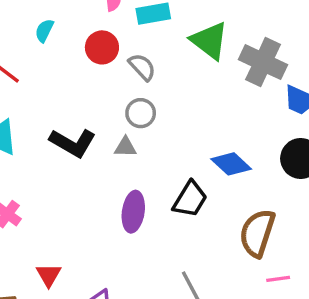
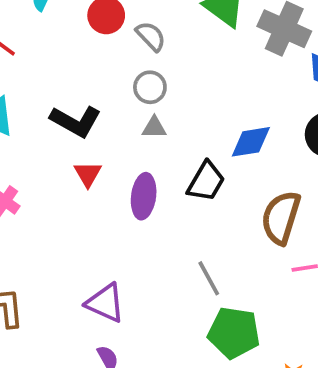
gray triangle: (125, 147) -> (154, 128), moved
blue diamond: (231, 164) -> (251, 142), turned -51
red triangle: (49, 275) -> (88, 174), moved

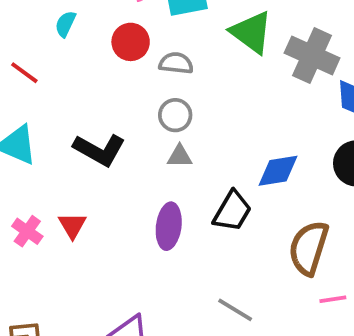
gray semicircle: (151, 36) -> (176, 63), turned -40
red triangle: (88, 174) -> (72, 225), moved
gray line: (209, 278) -> (235, 310), turned -30

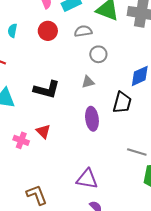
gray semicircle: (176, 63) -> (83, 31), moved
gray circle: (175, 115) -> (98, 54), moved

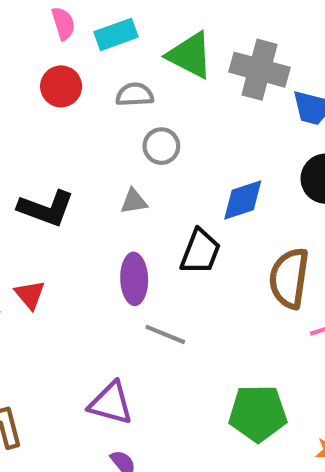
gray line: (137, 152) -> (165, 334), moved

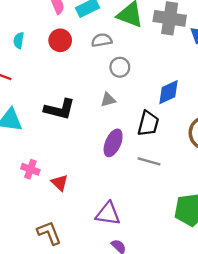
purple ellipse: (134, 279) -> (113, 143), turned 32
red triangle: (30, 295) -> (60, 183), moved
gray line: (165, 334) -> (149, 161), moved

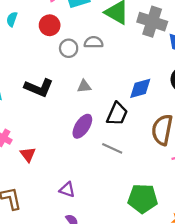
gray semicircle: (102, 40) -> (94, 42), moved
gray circle: (120, 67) -> (69, 48), moved
purple triangle: (108, 214) -> (67, 190), size x0.7

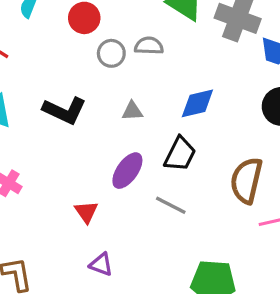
blue diamond: (140, 88) -> (197, 103), moved
red triangle: (28, 154) -> (86, 212), moved

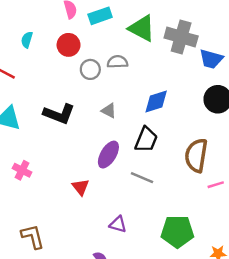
gray triangle: (132, 111) -> (109, 111), turned 35
purple triangle: (101, 264) -> (118, 224), moved

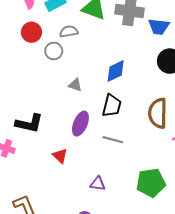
gray semicircle: (117, 62) -> (69, 32), moved
black L-shape: (59, 114) -> (29, 123), moved

